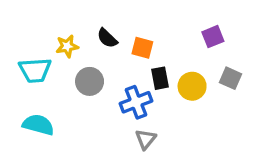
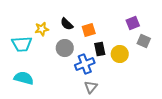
orange square: (142, 48) -> (89, 30), turned -32
gray square: (231, 78) -> (144, 41), moved
gray circle: (90, 81) -> (65, 48), moved

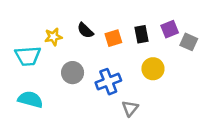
gray square: (144, 41) -> (189, 42), moved
gray circle: (65, 48) -> (73, 73), moved
black rectangle: (100, 49) -> (141, 34), moved
gray triangle: (91, 87) -> (130, 108), moved

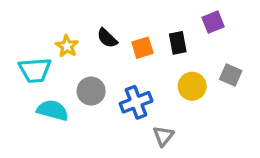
purple square: (170, 29) -> (213, 22), moved
yellow star: (53, 37) -> (67, 46), turned -30
gray square: (189, 42) -> (231, 75), moved
cyan semicircle: (30, 99) -> (53, 110), moved

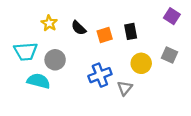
purple square: (213, 22) -> (172, 16), moved, turned -35
yellow star: (67, 46) -> (49, 23), moved
gray circle: (91, 91) -> (55, 60), moved
gray triangle: (163, 136) -> (125, 88), moved

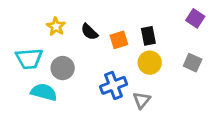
yellow circle: (141, 63) -> (150, 63), moved

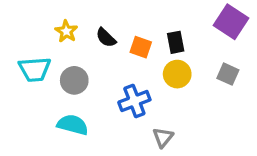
purple square: (195, 18) -> (231, 22), size x1.5
orange square: (119, 40) -> (141, 47), turned 36
cyan semicircle: (44, 92) -> (73, 125), moved
gray triangle: (142, 100) -> (163, 137), moved

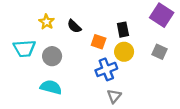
orange square: (141, 47) -> (99, 42), moved
blue cross: (134, 101) -> (106, 69), moved

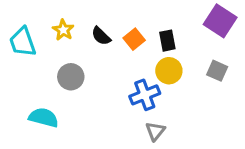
orange square: (99, 42) -> (134, 39), moved, turned 32
cyan trapezoid: (24, 48) -> (23, 42), moved, turned 75
cyan semicircle: (51, 87) -> (44, 118), moved

